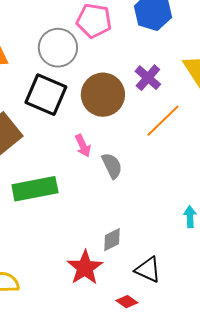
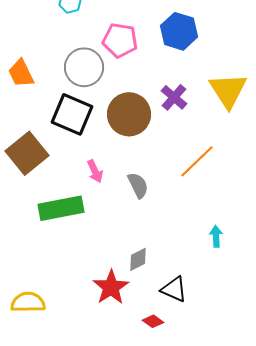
orange line: (163, 121) -> (197, 161), moved
pink arrow: (83, 146) -> (95, 171), moved

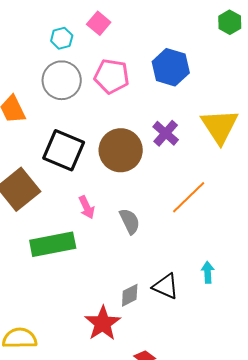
gray circle: (84, 67) -> (62, 80), moved
black triangle: (174, 289) -> (166, 286), moved

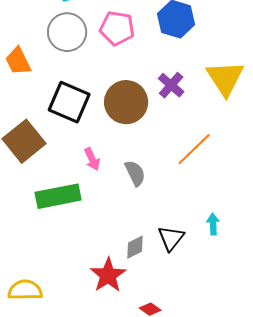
black triangle: (166, 286) -> (171, 238), turned 44

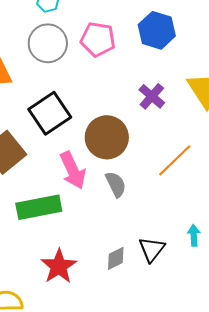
black square: (69, 102) -> (50, 113), turned 33
brown circle: (126, 102) -> (107, 137), moved
pink arrow: (92, 159) -> (73, 170), size x1.6
red star: (108, 275) -> (59, 266), moved

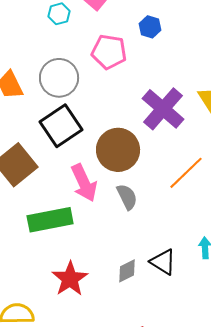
blue hexagon: (157, 30) -> (150, 27), moved, size x0.6
gray circle: (48, 43) -> (59, 78), moved
purple cross: (152, 96) -> (163, 109), size x1.6
black triangle: (152, 249) -> (163, 262), turned -36

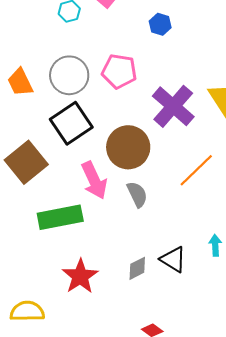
pink pentagon: (109, 52) -> (119, 71), moved

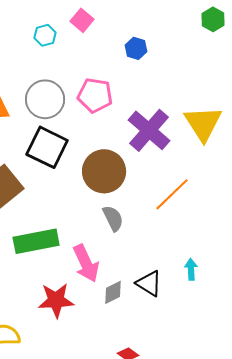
black square: (71, 123) -> (47, 147), turned -30
pink arrow: (94, 180) -> (86, 263), moved
red star: (80, 276) -> (56, 300), turned 30

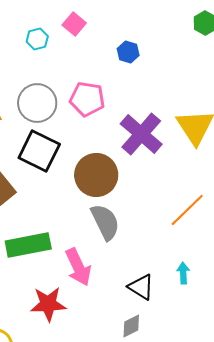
orange line: (172, 194) -> (187, 210), moved
gray semicircle: (113, 218) -> (105, 222), size x1.4
gray diamond: (113, 292) -> (131, 326), moved

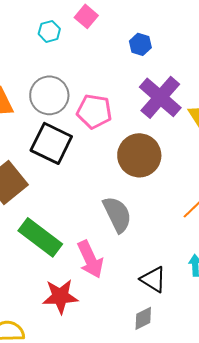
pink pentagon: (87, 99) -> (94, 111), moved
purple cross: (141, 134) -> (160, 97), moved
brown circle: (96, 175) -> (139, 155), moved
green rectangle: (28, 245) -> (40, 237), turned 48

